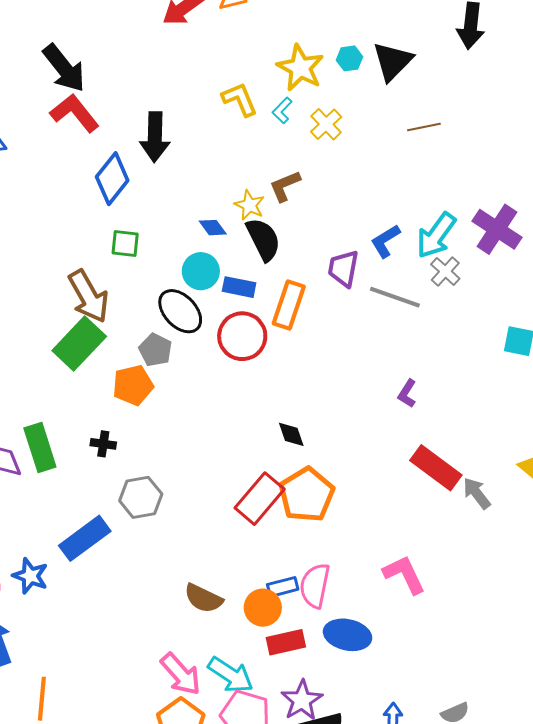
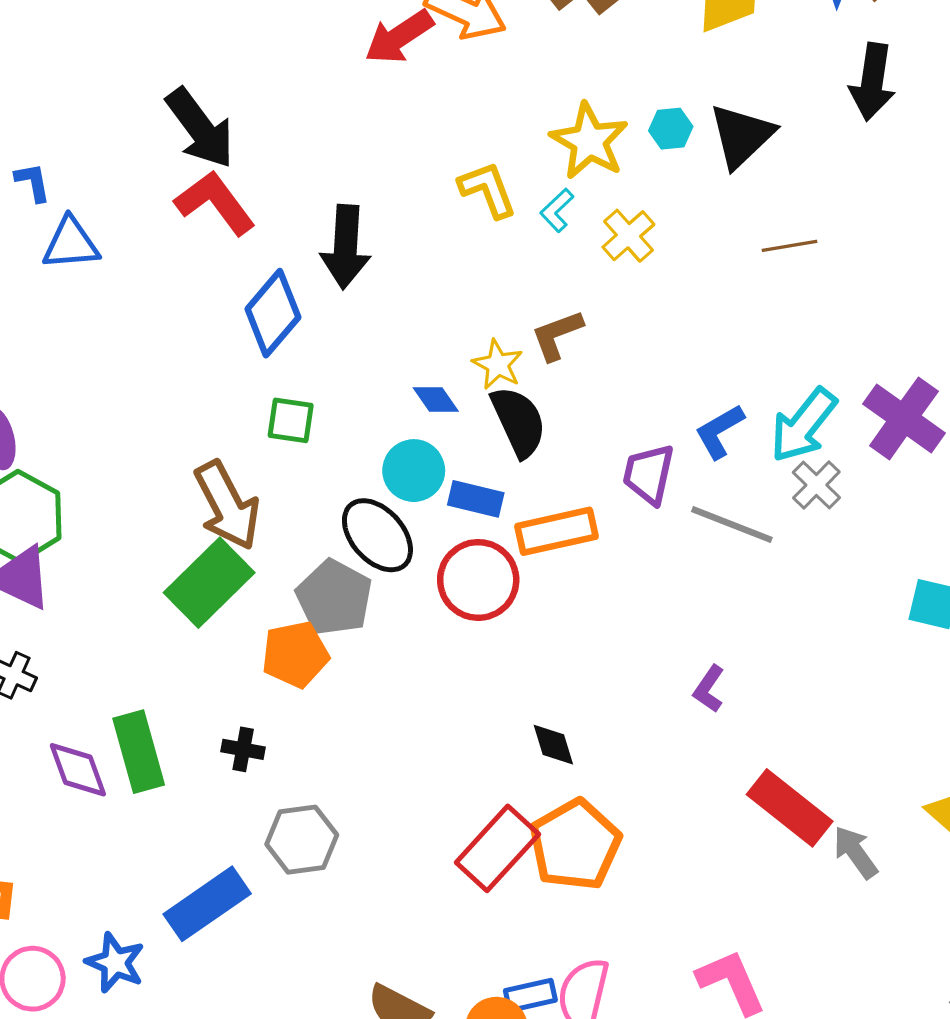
orange rectangle: (289, 305) -> (557, 531), turned 57
gray pentagon: (155, 350) -> (334, 598), size x1.4
purple L-shape: (407, 394) -> (709, 689), moved

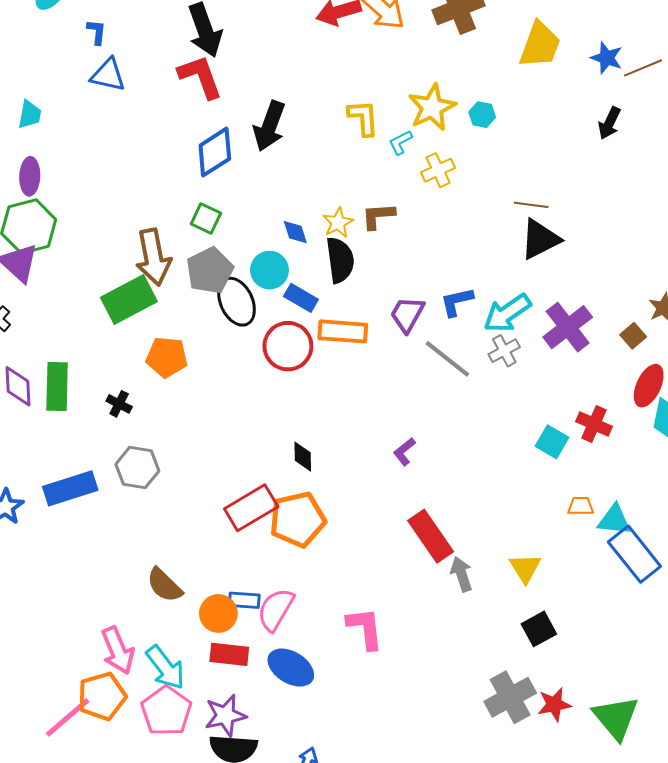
black arrow: (872, 82) -> (609, 123), size x0.7
black triangle: (742, 136) -> (540, 239), moved
gray pentagon: (334, 598) -> (210, 271), moved

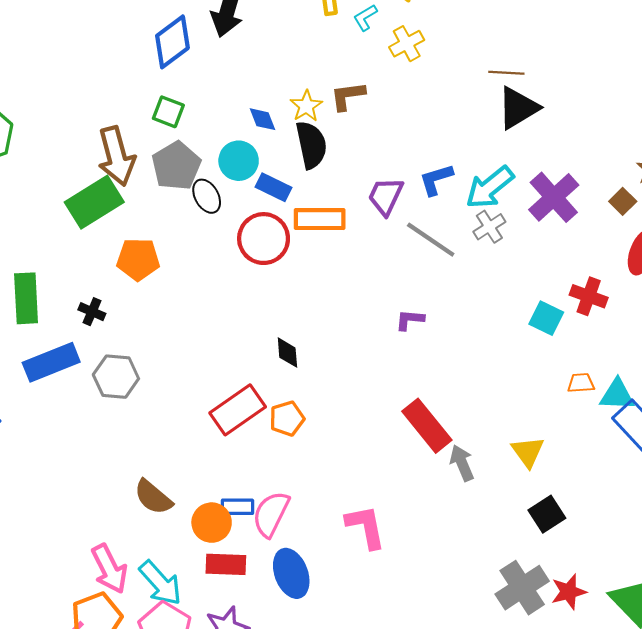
black ellipse: (237, 302) -> (207, 196), size x0.7
purple L-shape: (404, 452) -> (410, 320), moved, turned 48
blue rectangle: (70, 488) -> (51, 362), moved
orange pentagon: (298, 519) -> (287, 419), size x0.6
blue ellipse: (291, 668) -> (291, 573), turned 42

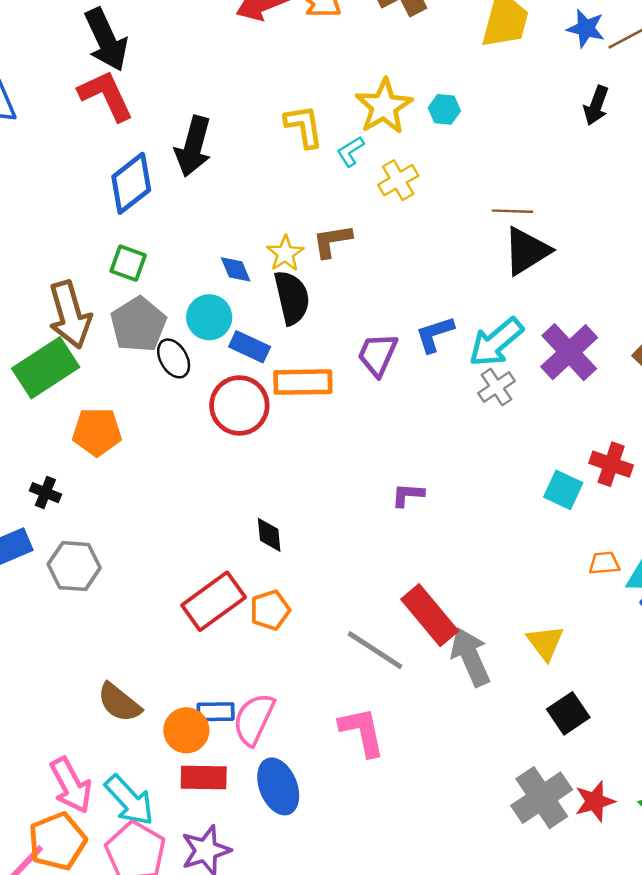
gray line: (431, 240) -> (375, 650), moved
gray arrow: (462, 463) -> (470, 657), size x1.4

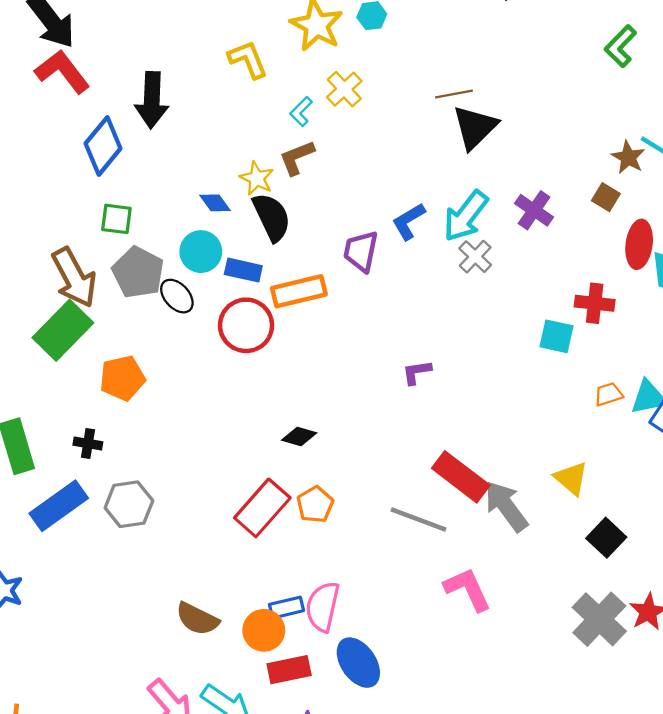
cyan L-shape: (351, 151) -> (301, 111), moved
purple cross: (569, 352) -> (534, 210), size x0.7
black diamond: (269, 535) -> (299, 437), turned -56
pink L-shape: (362, 732) -> (468, 589), moved

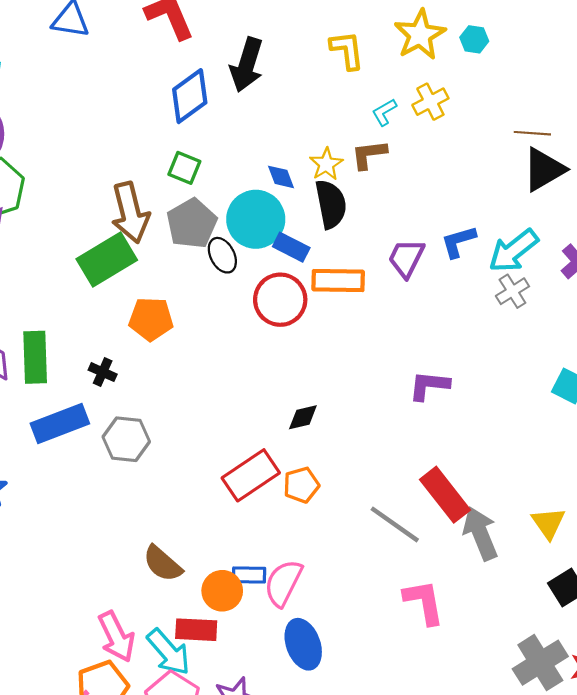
cyan circle: (201, 252) -> (256, 219), size x1.4
purple L-shape: (417, 372) -> (429, 386), size x1.4
black diamond: (299, 437) -> (303, 417), turned -44
red rectangle: (289, 670) -> (196, 630), moved

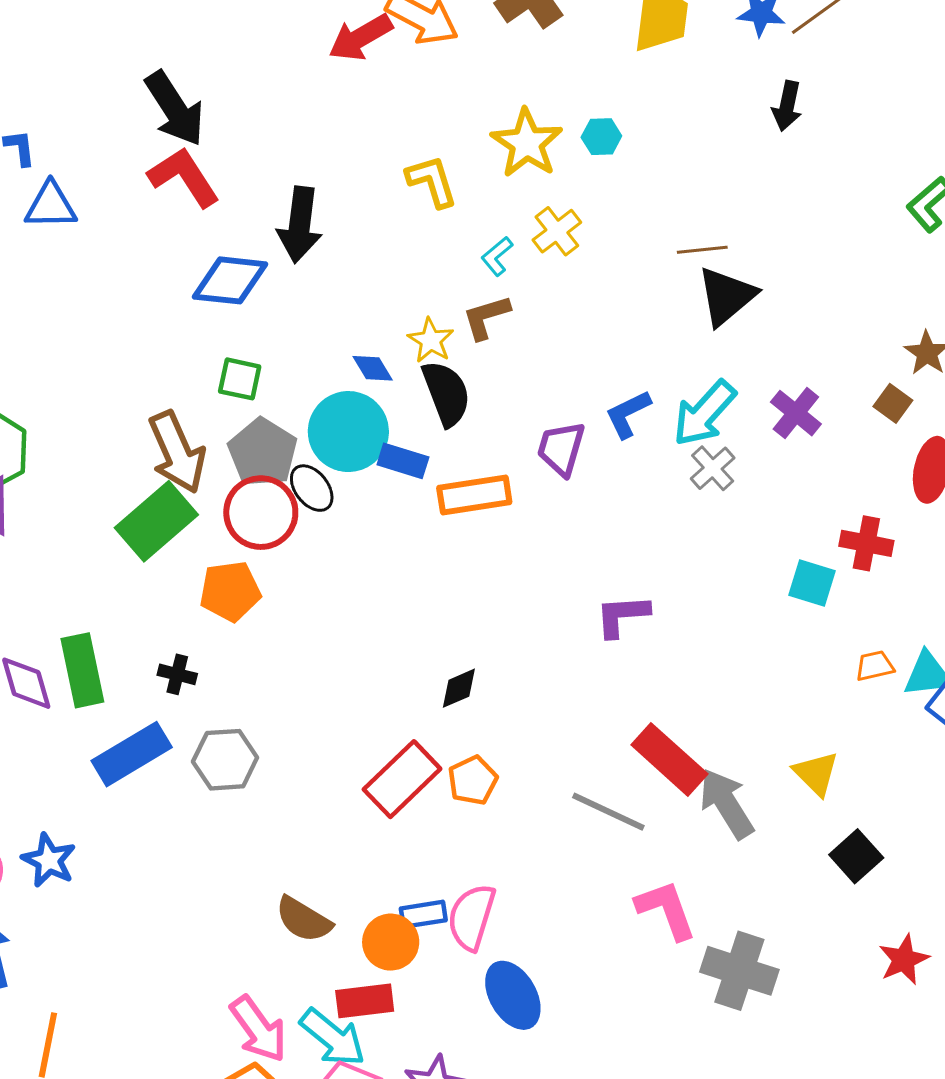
blue diamond: (190, 96) -> (230, 280), turned 52
red circle: (280, 300) -> (261, 513), moved
gray cross: (540, 663) -> (739, 971), moved, turned -30

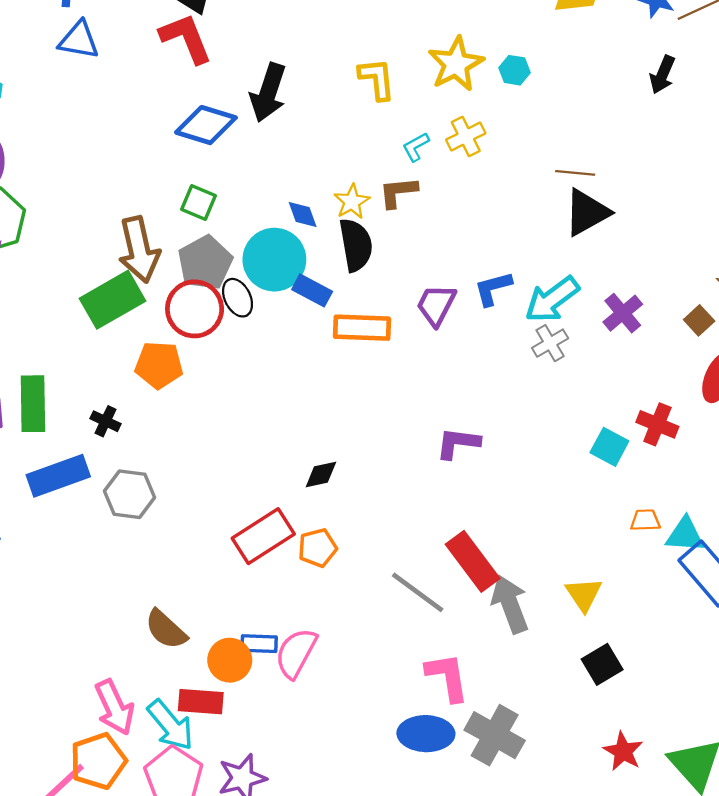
red star: (904, 960) -> (623, 751), turned -30
blue ellipse: (513, 995) -> (426, 734), moved, turned -70

